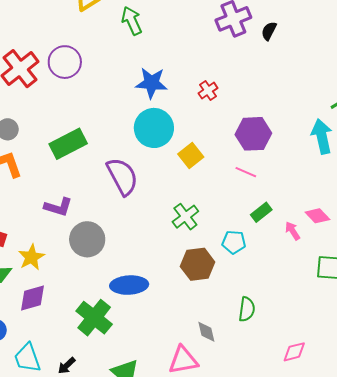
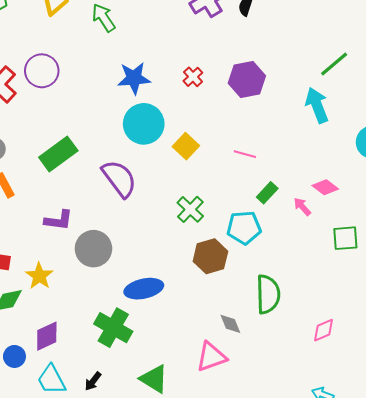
purple hexagon: (253, 134) -> (247, 80), moved
cyan pentagon: (234, 242) -> (244, 228), size x1.4
purple diamond: (33, 298) -> (47, 336), moved
green semicircle: (247, 309) -> (268, 294), size x1.5

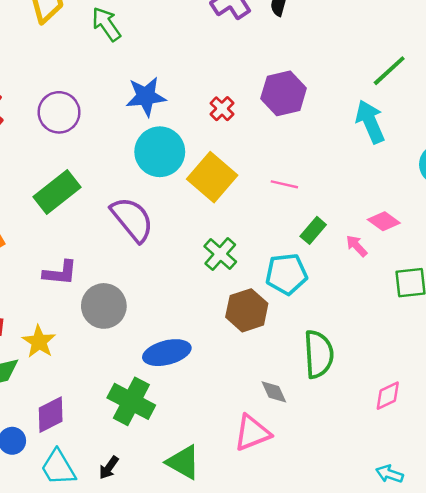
purple circle: (42, 71) -> (59, 112), moved
red cross: (193, 77) -> (222, 109), moved
yellow square: (186, 146) -> (212, 177), size x1.5

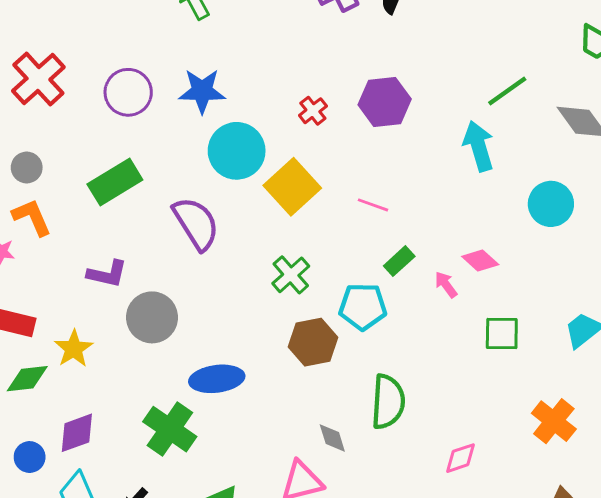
blue star: (146, 96) -> (202, 91), moved

